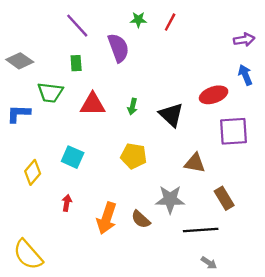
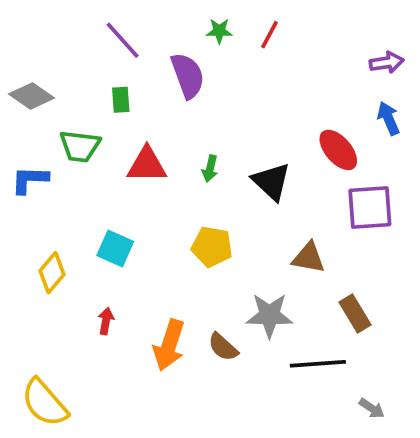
red ellipse: (214, 95) -> (338, 150), turned 68
gray arrow: (209, 263) -> (372, 408), moved

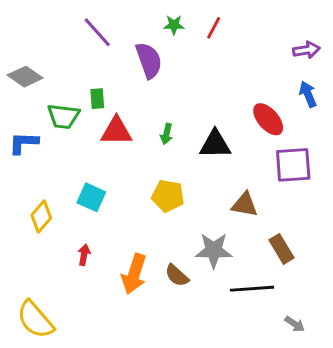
green rectangle: (121, 100) -> (97, 99), moved
black triangle: (271, 182) -> (215, 144), turned -44

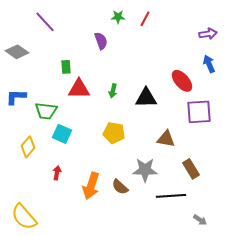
purple line: (97, 32) -> (45, 22), moved
purple semicircle: (149, 60) -> (101, 41), size x0.7
green trapezoid: (63, 116) -> (46, 111), moved

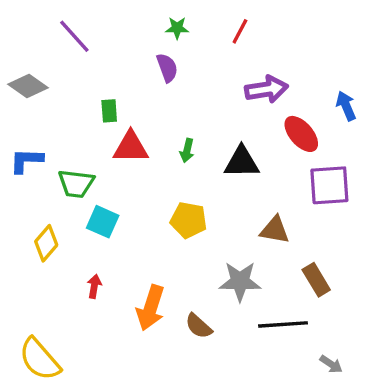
green star: (118, 17) -> (177, 28), moved
purple arrow: (208, 34) -> (266, 89), moved, size x1.4
brown semicircle: (120, 187) -> (199, 326), moved

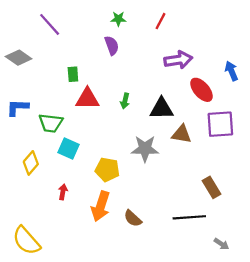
yellow pentagon: (189, 220) -> (107, 170), moved
brown triangle: (275, 230) -> (182, 134), moved
gray star: (240, 281) -> (145, 149), moved

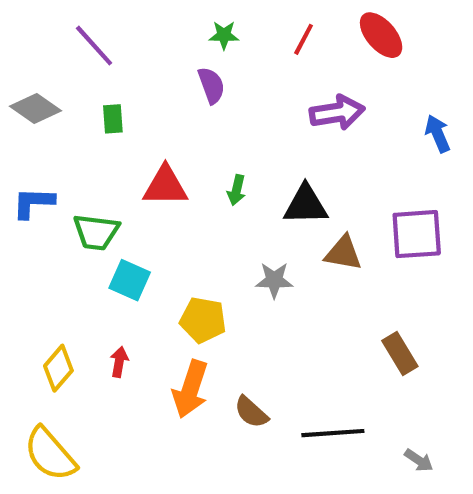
green rectangle: (73, 74) -> (113, 119), moved
red ellipse: (202, 90) -> (381, 35), moved
gray star: (145, 149) -> (274, 280), size x0.7
yellow diamond: (31, 163) -> (58, 368), moved
black line: (189, 217) -> (333, 433), moved

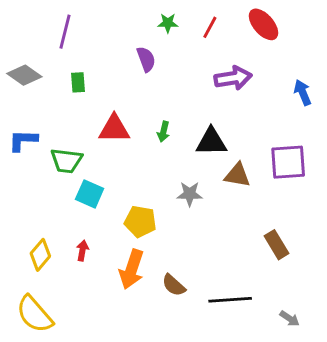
green star: (224, 35) -> (168, 23), moved
purple line: (94, 46) -> (65, 32), turned 56

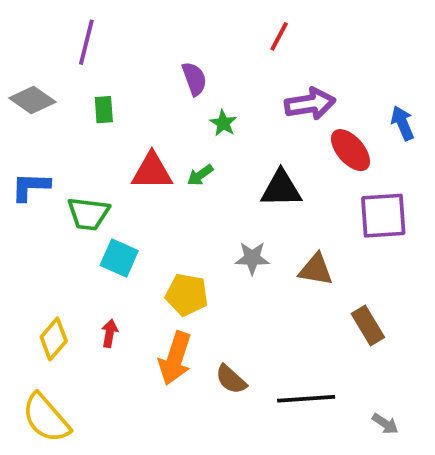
green star: (168, 23) -> (223, 123), moved, turned 30
red ellipse: (263, 24) -> (350, 150), moved
green arrow: (164, 132) -> (200, 175), moved, turned 42
brown triangle: (237, 175) -> (316, 270), moved

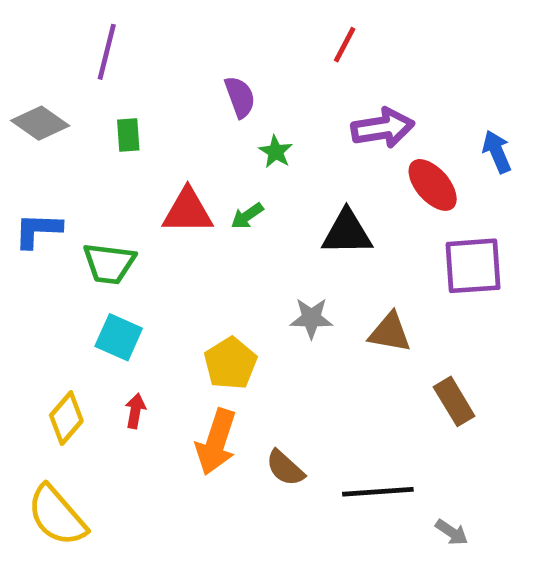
cyan square: (119, 258) -> (119, 337), moved
yellow pentagon: (187, 295) -> (230, 363), turned 30
gray arrow: (385, 424) -> (452, 532), moved

